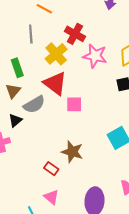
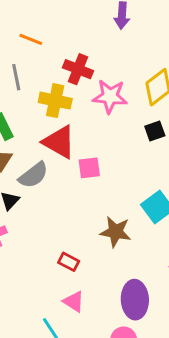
yellow cross: (56, 54) -> (55, 101), turned -30
brown star: (72, 152) -> (116, 232), moved

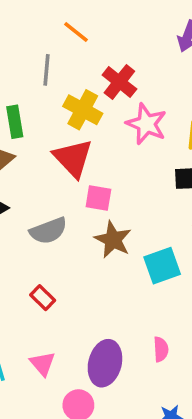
gray semicircle: (33, 175) -> (48, 231), moved
brown star: (116, 232) -> (113, 240), moved
pink triangle: (74, 302) -> (42, 364), moved

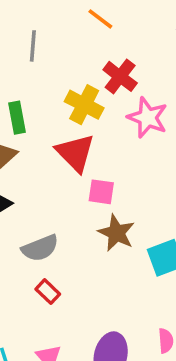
orange line: (76, 32) -> (100, 19), moved
gray line: (47, 70) -> (33, 46), moved
gray semicircle: (48, 231) -> (40, 248), moved

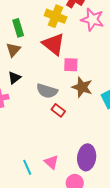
gray semicircle: (40, 248) -> (47, 91), moved, turned 45
red rectangle: (48, 292) -> (58, 110), moved

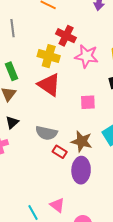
pink square: (71, 65) -> (88, 102), moved
brown star: (82, 87) -> (82, 141), moved
purple ellipse: (87, 157) -> (81, 170), moved

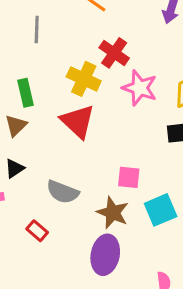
pink square: (88, 102) -> (129, 177), moved
red rectangle: (60, 152) -> (37, 231), moved

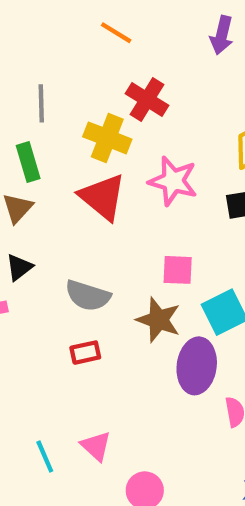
gray line: (37, 29) -> (41, 103), moved
pink star: (140, 88) -> (173, 181), moved
red rectangle: (37, 231) -> (85, 353), moved, turned -50
purple ellipse: (105, 255) -> (197, 366), moved

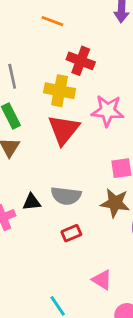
red triangle: (103, 197) -> (64, 130), turned 40
black triangle: (19, 267) -> (32, 202), moved, turned 42
pink triangle: (96, 446) -> (102, 280), moved

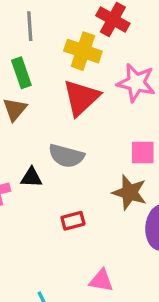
gray semicircle: (66, 196) -> (66, 156), moved
pink triangle: (102, 280) -> (101, 281), turned -30

